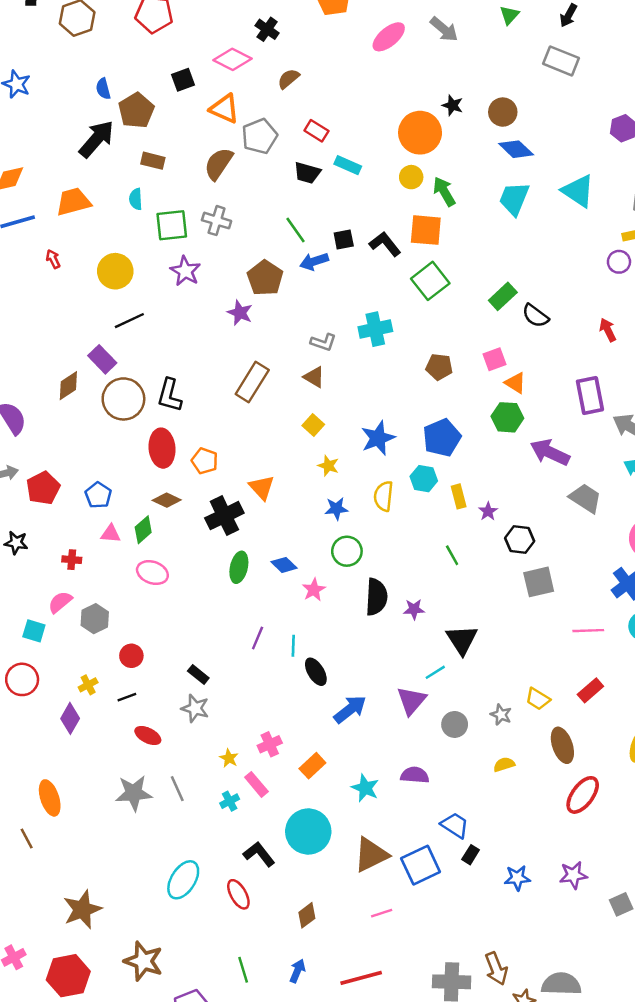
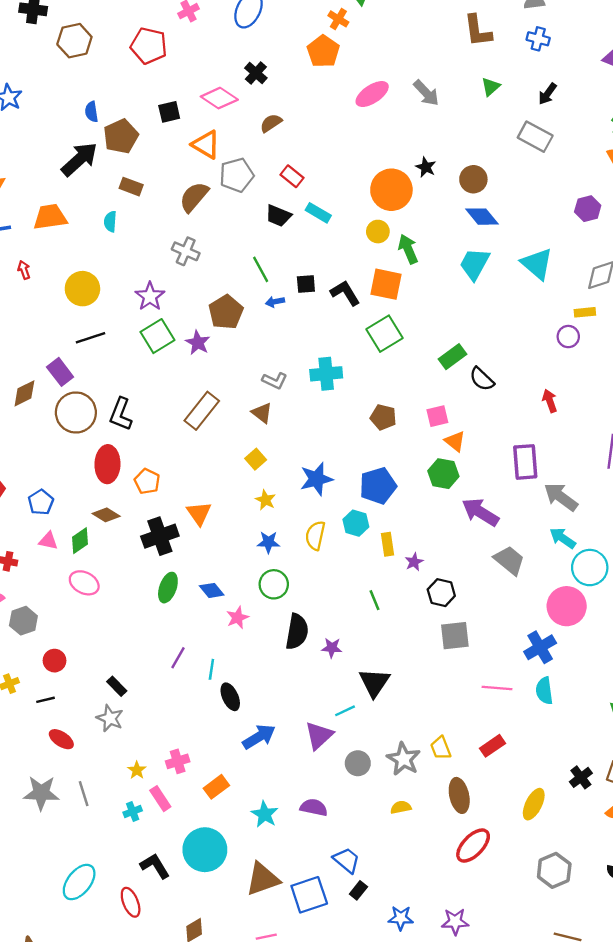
green square: (172, 225) -> (157, 336), moved, turned -32
blue arrow: (314, 261) -> (275, 302), size x0.7
yellow trapezoid: (538, 699) -> (441, 748), turned 30
gray star: (501, 715) -> (404, 759), size x1.6

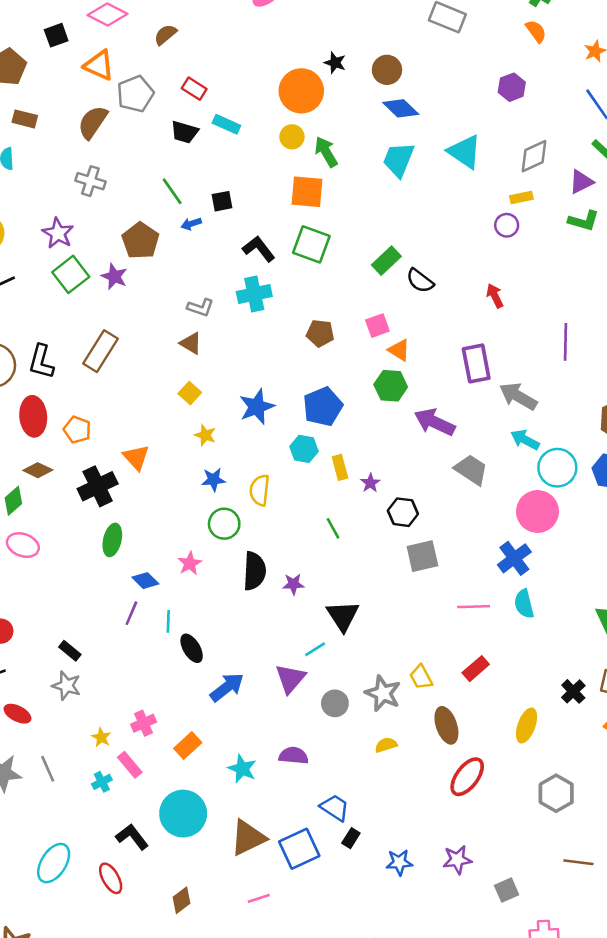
black L-shape: (345, 293) -> (259, 249), moved
green square: (385, 334) -> (311, 244), turned -32
brown rectangle: (202, 411) -> (101, 351), moved
yellow semicircle: (315, 535) -> (260, 490), moved
blue diamond: (212, 590) -> (145, 581), moved

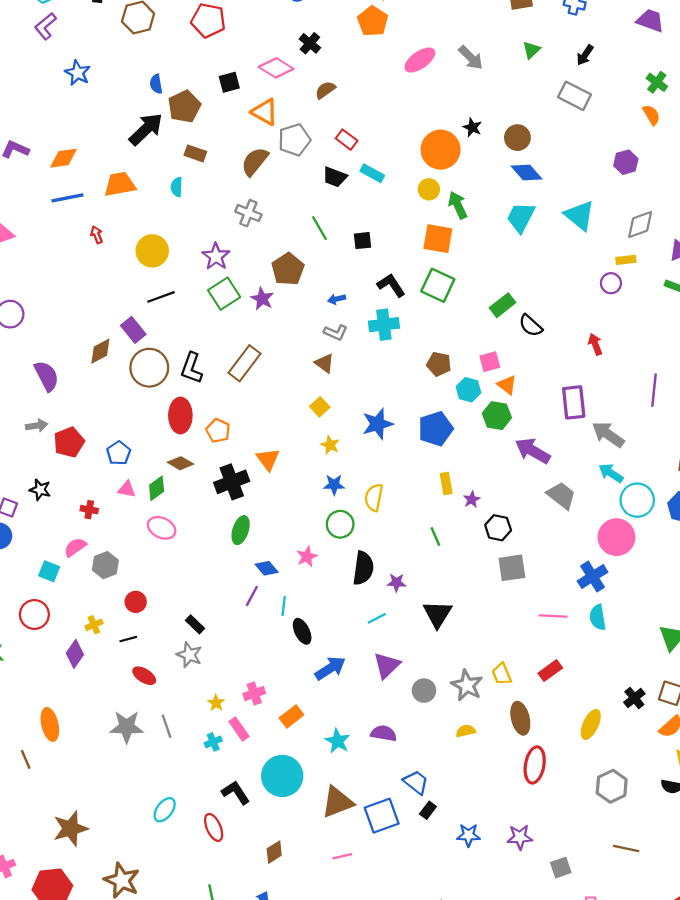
blue arrow: (191, 224) -> (337, 299), moved
cyan hexagon: (304, 449) -> (468, 390), moved
cyan line: (315, 649) -> (377, 618), moved
red ellipse: (467, 777) -> (535, 765), turned -32
cyan ellipse: (54, 863) -> (165, 810), size x0.7

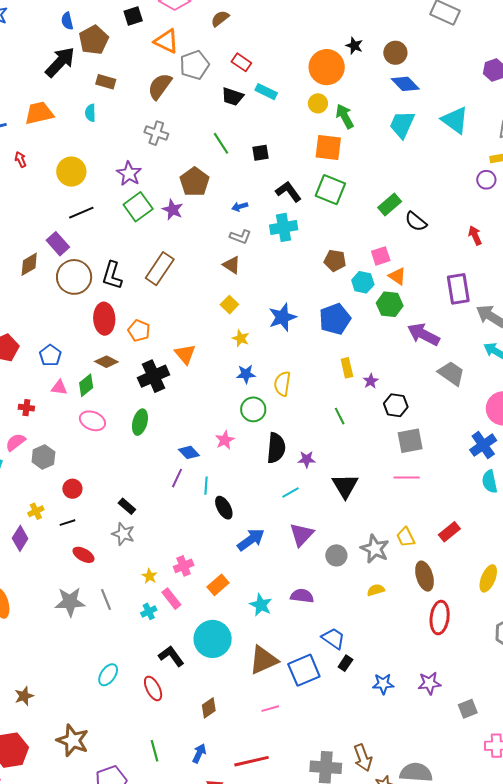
green ellipse: (241, 530) -> (140, 422), moved
pink line: (553, 616) -> (407, 477), moved
brown star: (70, 829) -> (24, 696), size x0.6

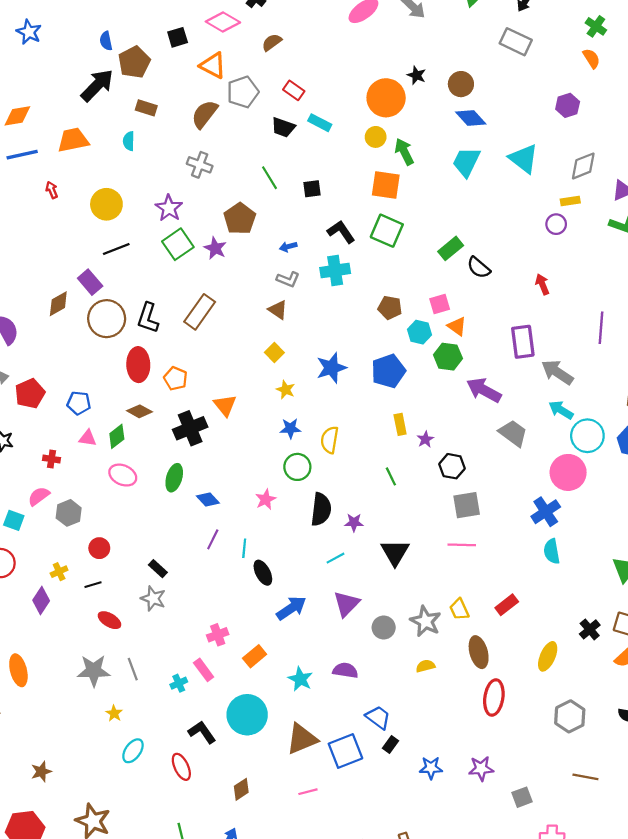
blue pentagon: (50, 355) -> (79, 403), turned -30
blue diamond: (189, 452) -> (208, 500), moved
yellow star: (150, 576) -> (114, 713), moved

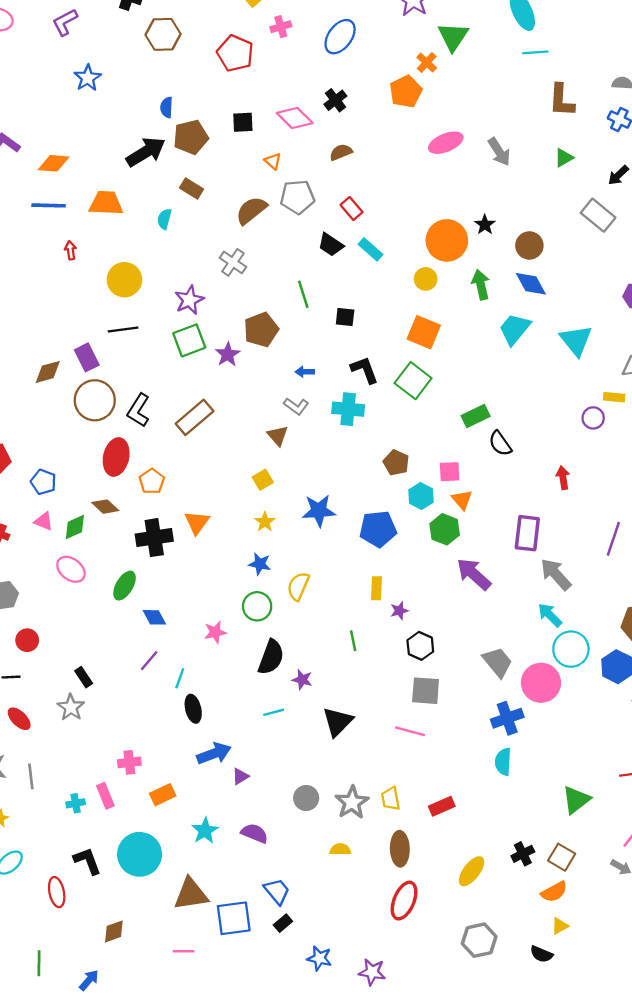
orange triangle: (213, 65) -> (273, 161), size x0.6
green arrow: (404, 152) -> (481, 285), moved
gray trapezoid: (513, 433) -> (498, 662), moved
purple triangle: (347, 604) -> (240, 776), moved, size x0.6

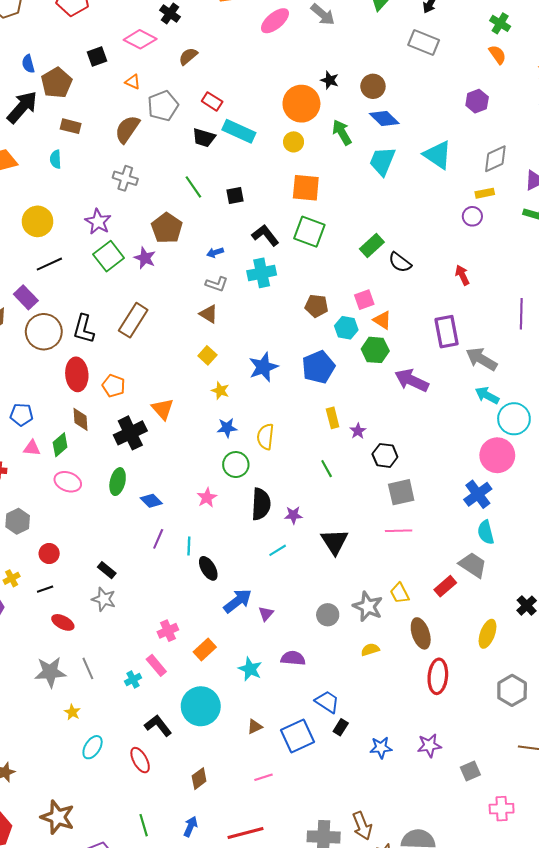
cyan rectangle: (371, 249) -> (239, 131), size x1.4
brown diamond: (105, 507) -> (81, 419), turned 60
gray trapezoid: (498, 662) -> (473, 565), moved
brown triangle: (191, 894) -> (255, 727), size x0.5

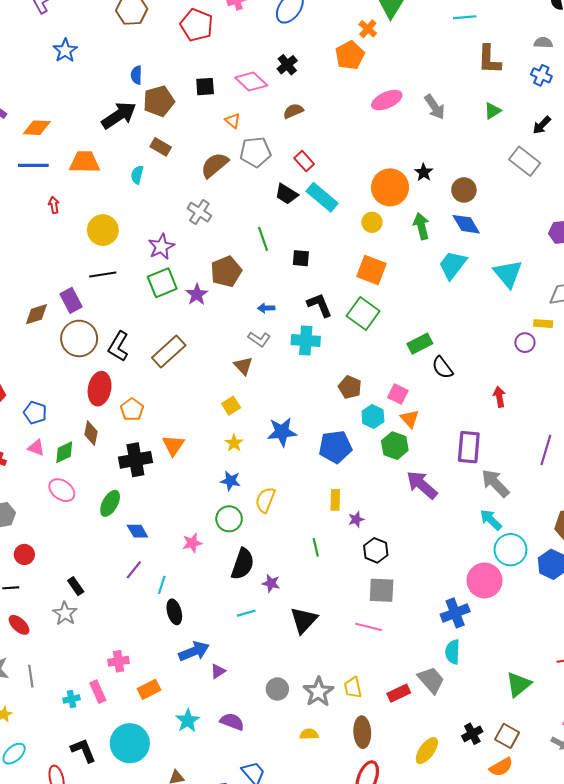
pink square: (364, 300) -> (398, 394), turned 30

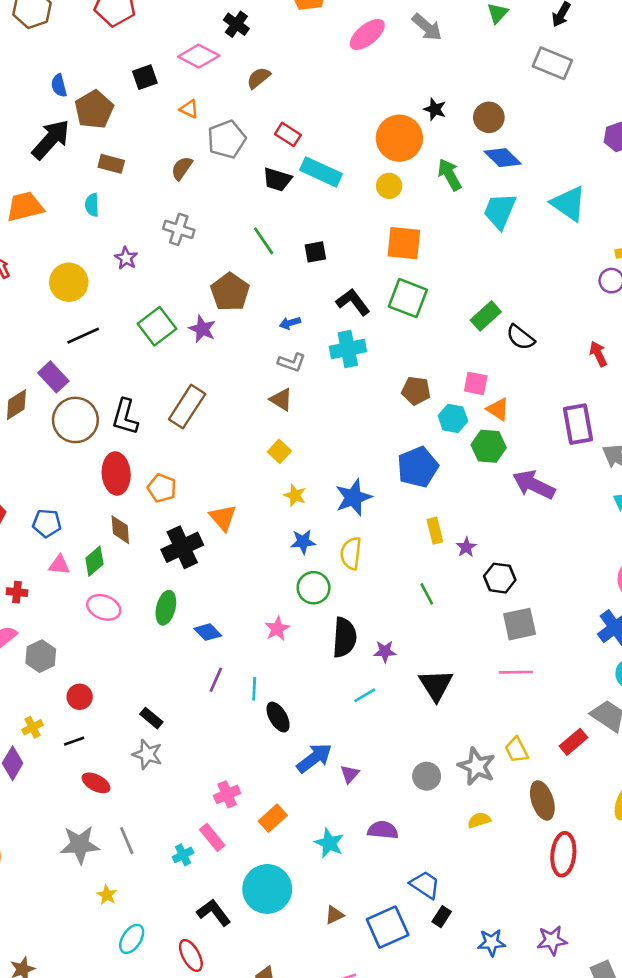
brown semicircle: (215, 165) -> (182, 168), size x0.7
purple star: (161, 247) -> (126, 258), moved, size x0.7
blue star: (282, 432) -> (353, 497), moved

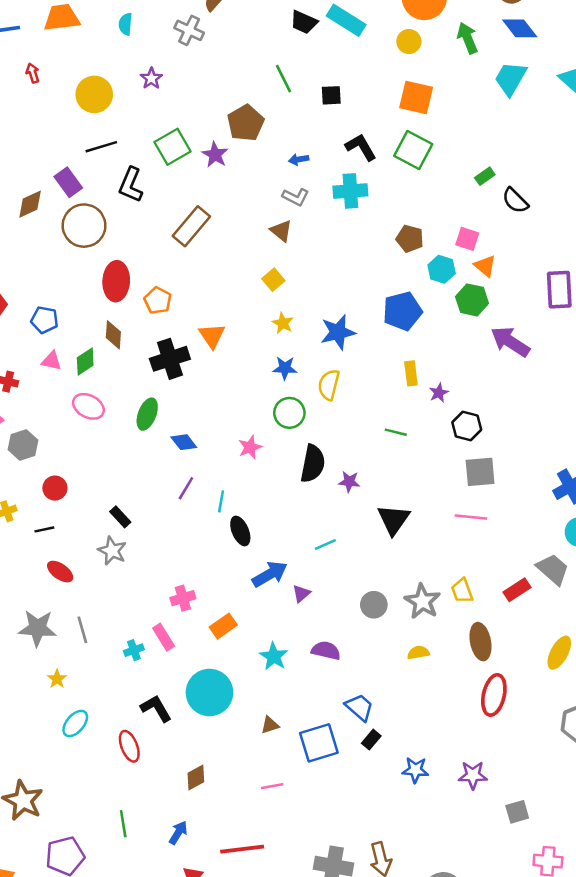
gray cross: (179, 229) -> (189, 30), moved
green rectangle: (486, 316) -> (485, 176), size x0.7
black L-shape: (125, 417) -> (131, 185), moved
green line: (427, 594) -> (396, 432), turned -55
cyan line: (365, 695) -> (325, 544), moved

